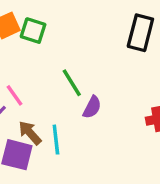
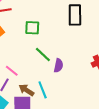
green square: (33, 31) -> (32, 28), moved

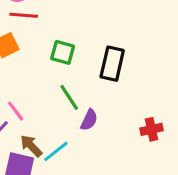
black rectangle: (75, 15) -> (112, 64), moved
cyan line: (43, 90) -> (56, 151), turned 60

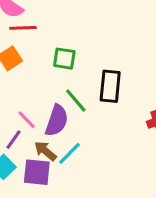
black rectangle: (112, 64) -> (110, 86), moved
purple semicircle: (89, 120) -> (57, 121), moved, size x1.5

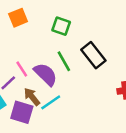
black rectangle: (110, 86) -> (93, 55), turned -55
purple semicircle: (57, 121) -> (46, 74), turned -75

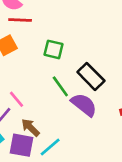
purple semicircle: (46, 74) -> (84, 105), moved
cyan line: (51, 102) -> (50, 147), moved

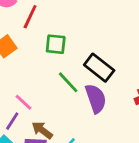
red line: (20, 20) -> (30, 17), moved, turned -60
purple semicircle: (84, 105) -> (96, 99), turned 40

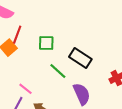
red line: (30, 17) -> (17, 35), moved
purple semicircle: (96, 99) -> (82, 94), moved

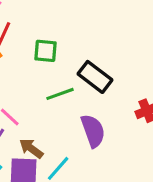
green line: (58, 71) -> (60, 94), turned -66

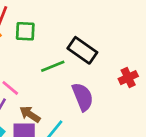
green square: (45, 51) -> (25, 31), moved

